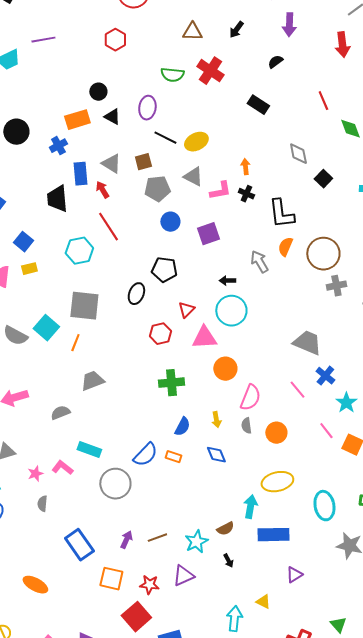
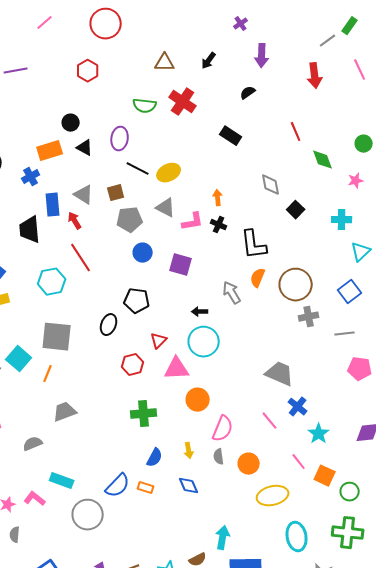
purple square: (208, 234) -> (181, 265), turned 35
yellow ellipse: (277, 482) -> (273, 496), moved

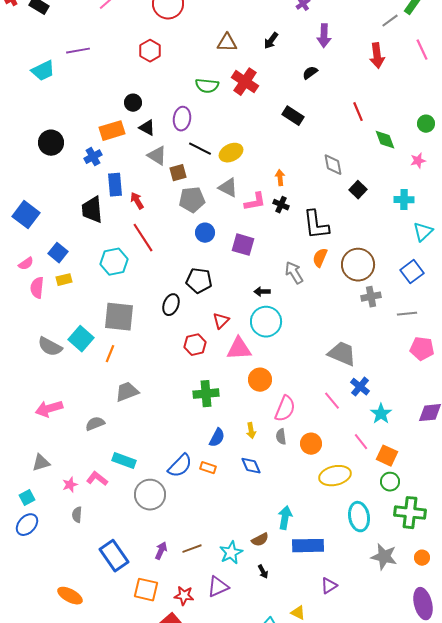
gray triangle: (84, 195) -> (157, 156), moved
green circle: (350, 492) -> (390, 482), moved

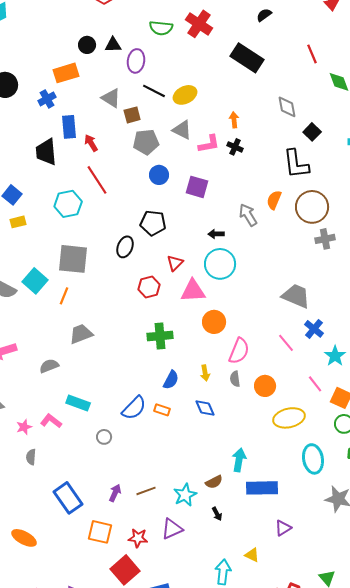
black rectangle: (293, 116) -> (247, 58), size x1.5
black triangle: (147, 128) -> (113, 45), moved, turned -30
black L-shape: (316, 225) -> (296, 164), moved
gray circle: (150, 495) -> (104, 437), size x0.5

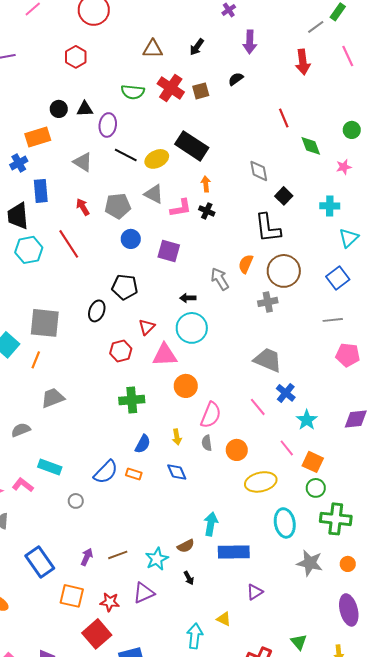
black rectangle: (247, 58) -> (192, 146), moved
brown square: (132, 115) -> (201, 91), moved
red arrow: (91, 143) -> (83, 207), moved
cyan hexagon: (68, 204) -> (29, 250), moved
gray cross: (325, 239) -> (268, 302), moved

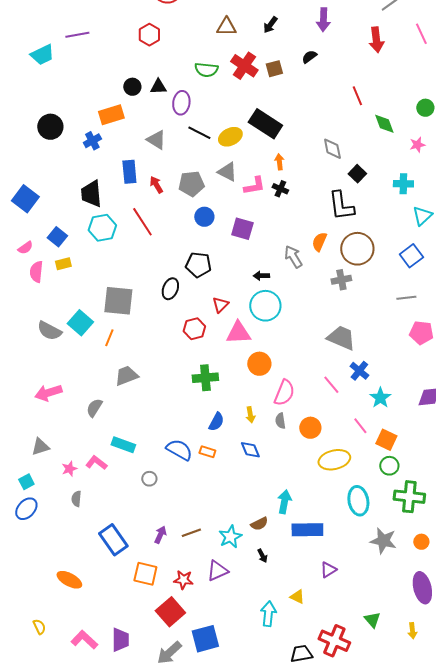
blue rectangle: (41, 191) -> (129, 172), moved
gray semicircle: (21, 430) -> (94, 408), turned -36
blue semicircle: (106, 472) -> (179, 450), turned -104

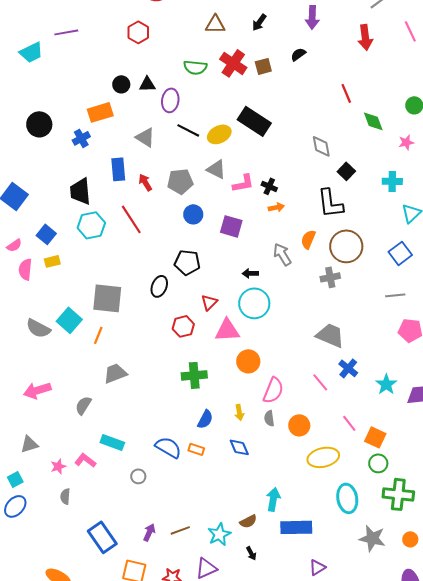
orange arrow: (279, 162) -> (276, 207), moved, turned 84
cyan star: (380, 398) -> (386, 384), moved

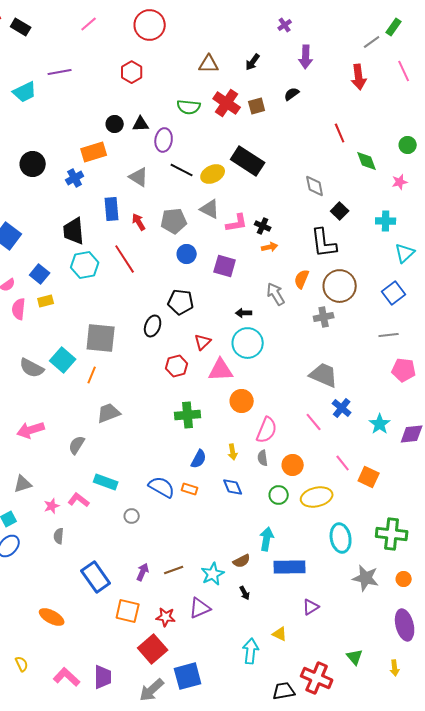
green circle: (378, 463) -> (279, 495), moved

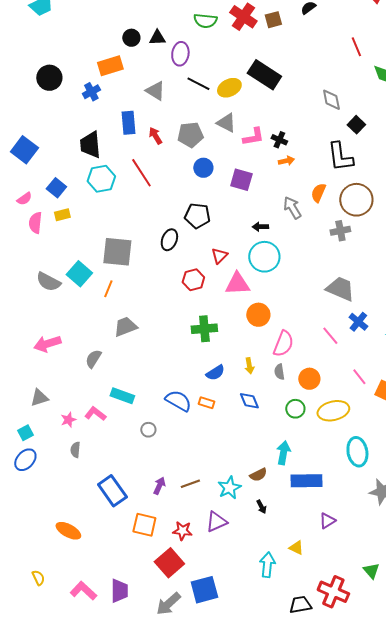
blue semicircle: (199, 459) -> (215, 373), turned 30

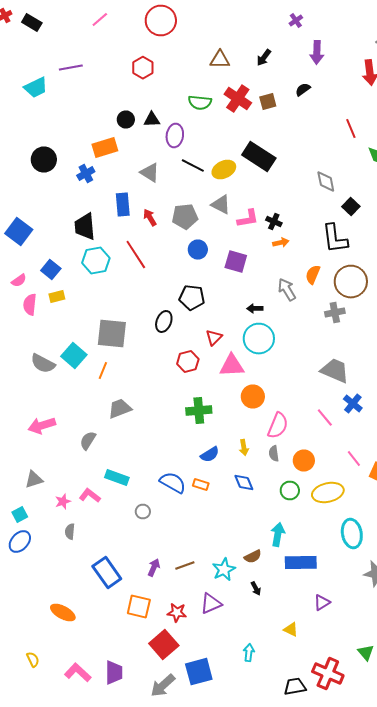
cyan arrow: (267, 565) -> (249, 652), moved, size x0.7

